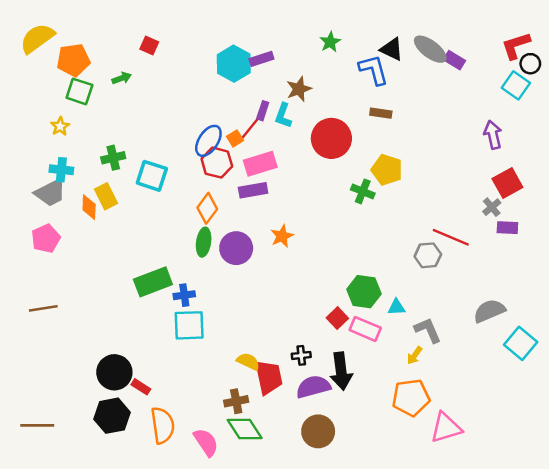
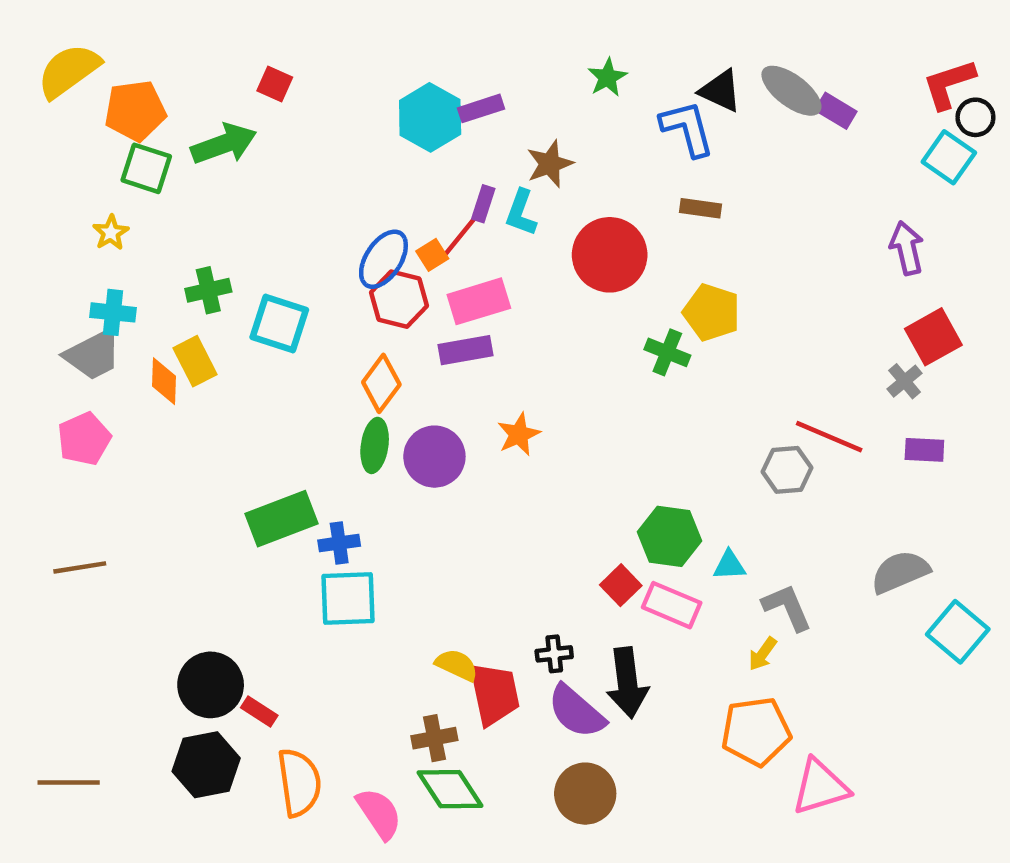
green arrow: (122, 78) -> (224, 144), size x1.8
purple rectangle: (507, 228) -> (924, 450), moved
purple semicircle: (313, 387) -> (576, 712), turned -124

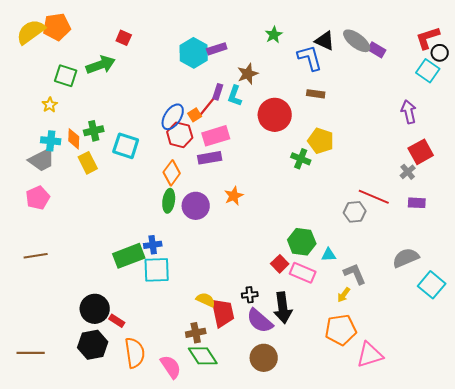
orange pentagon: (135, 111) -> (57, 27), moved
orange diamond: (164, 381) -> (74, 139), moved
green rectangle: (281, 519) -> (129, 256), moved

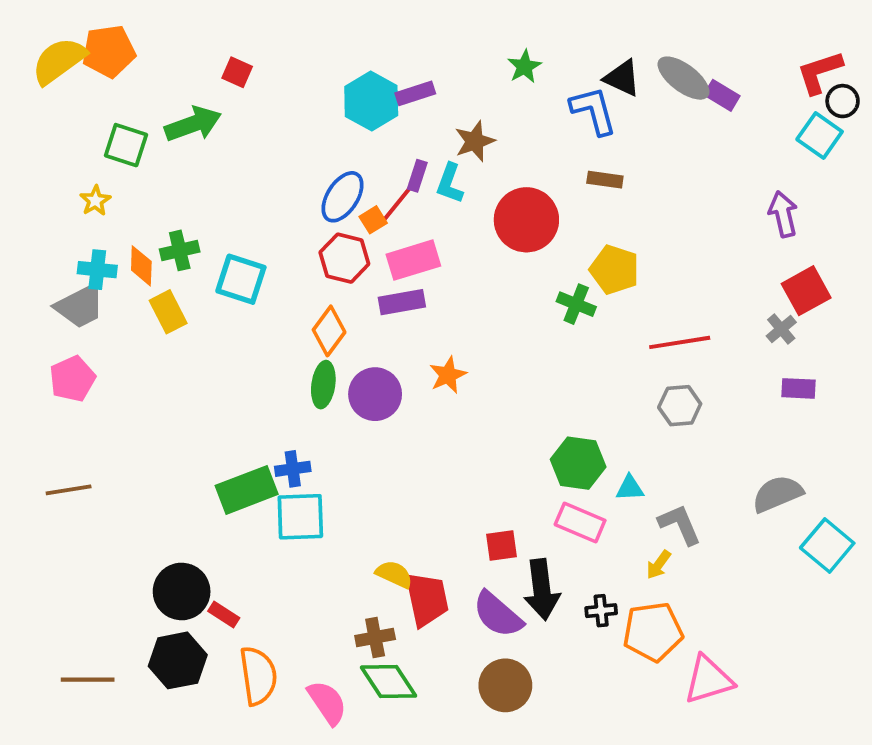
blue ellipse: (173, 117) -> (342, 197), moved
red line: (374, 197) -> (680, 342), moved, turned -32
red square: (280, 264) -> (502, 546), moved, turned 36
black cross: (250, 295) -> (601, 611), moved
brown line: (31, 353) -> (88, 680), moved

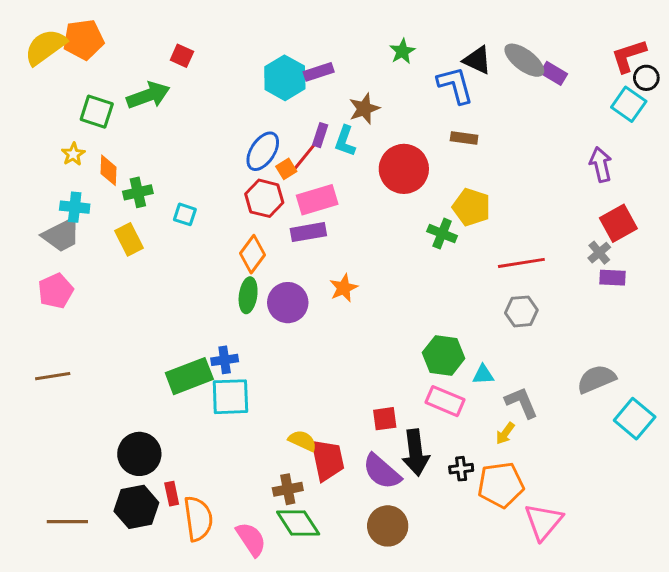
orange diamond: (141, 266) -> (108, 170), moved
cyan square: (241, 279) -> (185, 214), size x0.6
purple rectangle: (798, 388) -> (612, 278), moved
red rectangle: (224, 614) -> (172, 494), moved, turned 45
pink triangle: (708, 680) -> (543, 522), turned -33

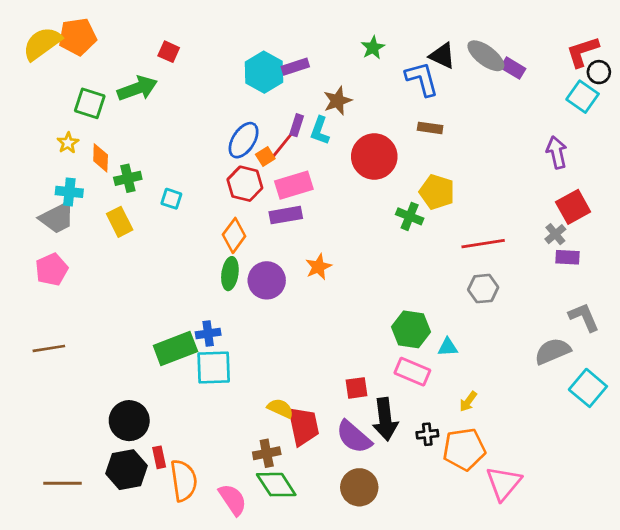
gray L-shape: (521, 403) -> (584, 317), moved

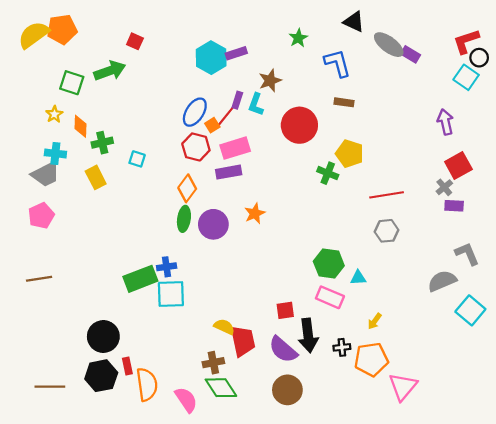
black triangle: (442, 56) -> (354, 22), moved

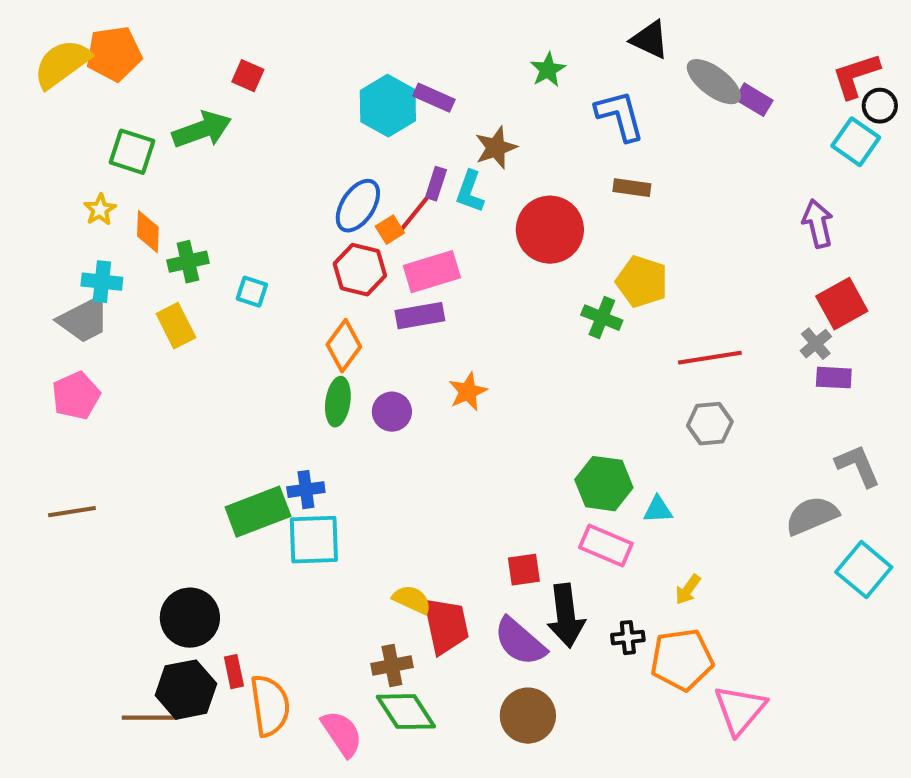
purple rectangle: (236, 53) -> (434, 98), turned 42
purple circle: (213, 224) -> (392, 412), size x0.7
brown line: (50, 387) -> (150, 718), moved

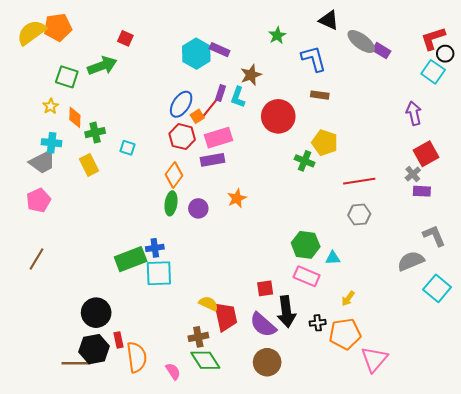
brown line: (72, 512) -> (36, 259), turned -50
pink semicircle: (342, 734) -> (173, 371), size x0.7

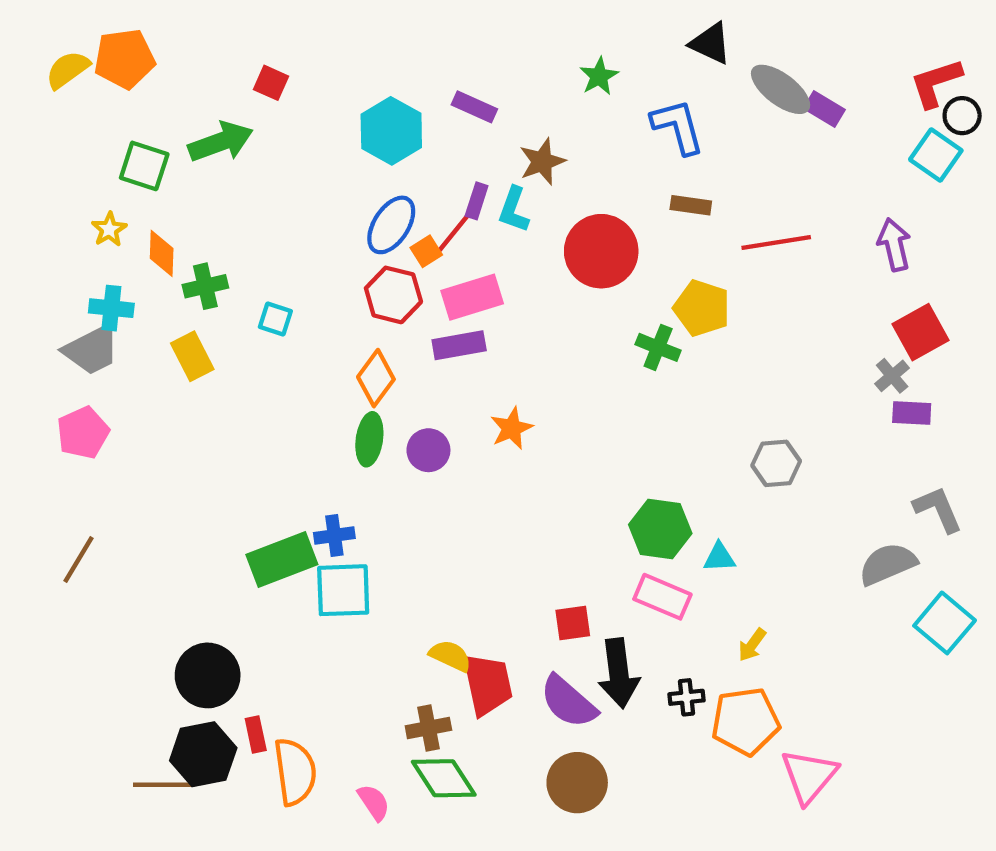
yellow semicircle: (31, 32) -> (68, 70), size x0.7
cyan hexagon: (196, 54) -> (391, 131), moved
red line: (359, 181) -> (776, 242), moved

